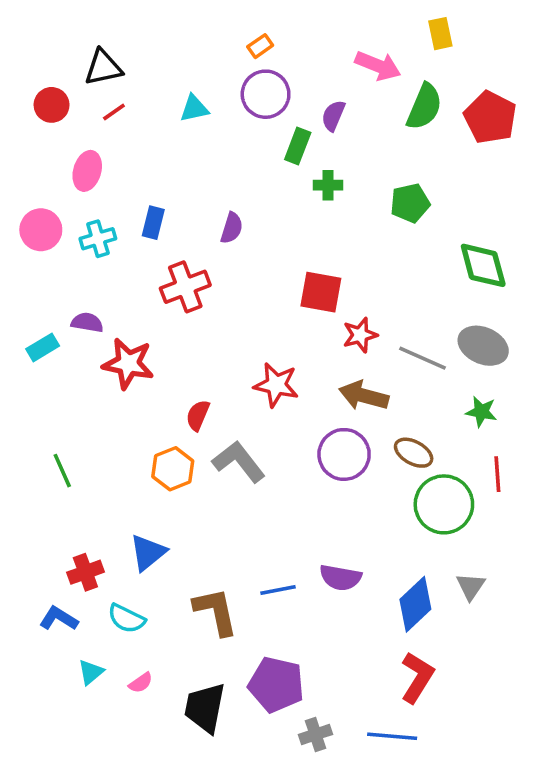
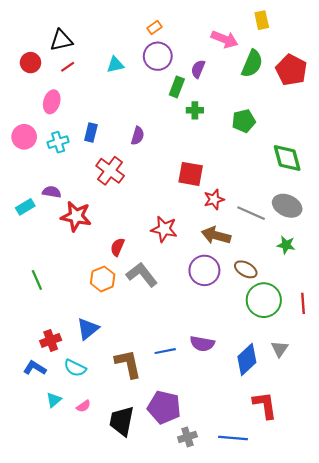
red cross: (185, 287) -> (110, 171), turned -32
red line: (497, 474) -> (303, 303), moved
red L-shape: (417, 677) -> (265, 405), moved, turned -40

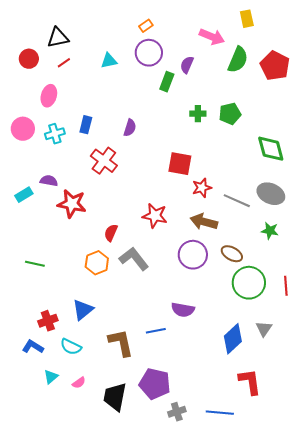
green cross: (195, 110) -> (198, 114), moved
green line: (37, 280) -> (35, 264), turned -54
purple semicircle: (202, 344) -> (183, 310), moved

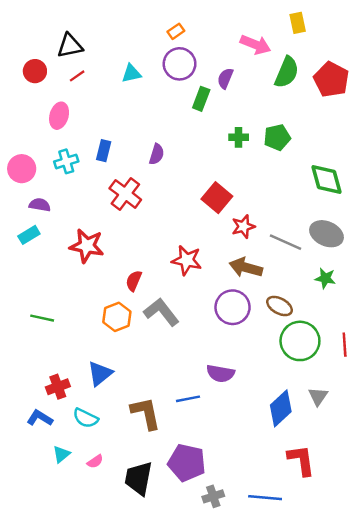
pink circle: (23, 129) -> (22, 169), moved
red square: (180, 164) -> (217, 198), turned 30
purple semicircle: (49, 181) -> (40, 205), moved

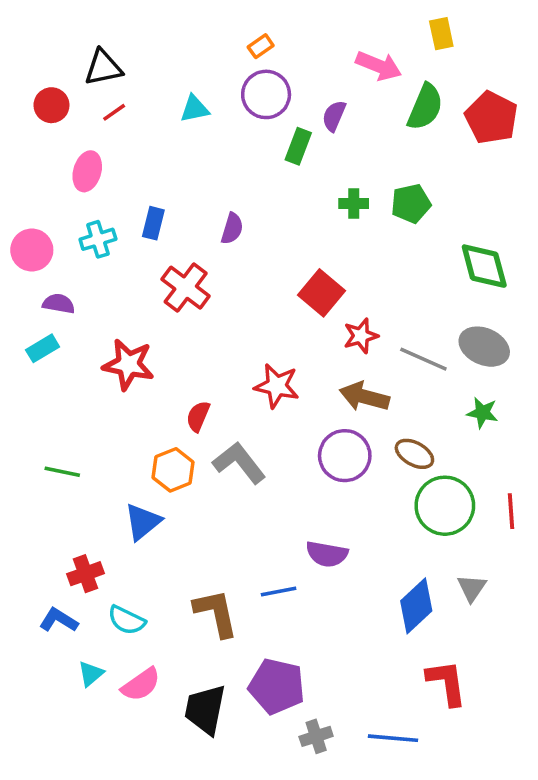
blue triangle: (100, 373) -> (143, 522), moved
pink semicircle: (95, 461) -> (141, 685), size x1.6

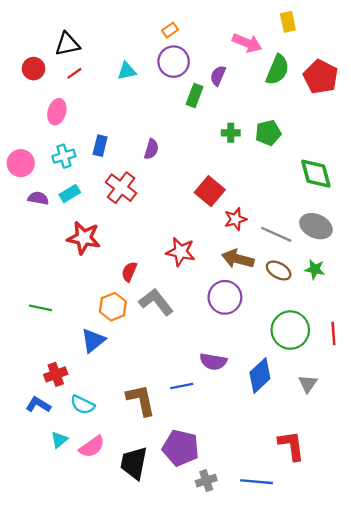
cyan rectangle: (43, 348) -> (70, 193), moved
brown ellipse: (414, 454) -> (279, 270), moved
blue diamond: (416, 606) -> (260, 376), moved

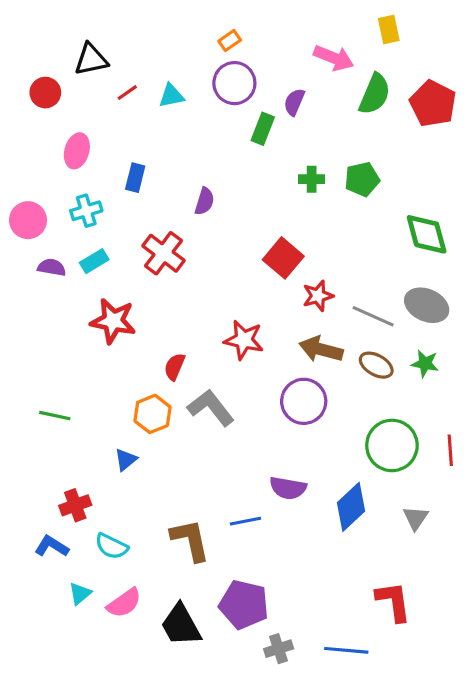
red line: (74, 73) -> (127, 93), moved
blue rectangle: (100, 146) -> (135, 178), moved
blue triangle: (93, 341) -> (126, 460), size x0.7
black trapezoid: (134, 463) -> (181, 625), turned -40

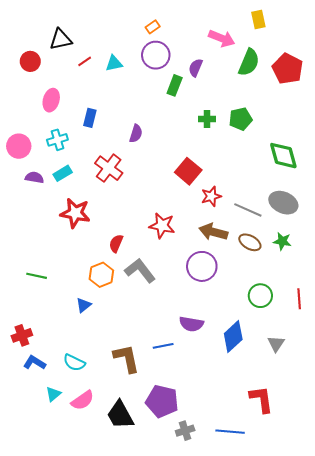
green circle: (392, 445) -> (260, 296), size x0.7
red cross: (75, 505) -> (22, 335), moved

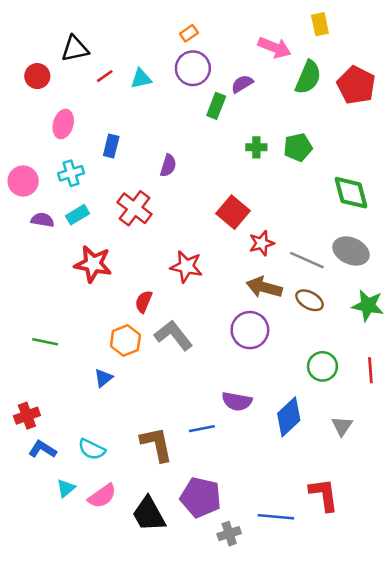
purple semicircle: (196, 68) -> (242, 84), turned 36
red star: (162, 226) -> (186, 267), moved
green star: (282, 241) -> (368, 305), moved, size x1.4
blue line: (230, 432) -> (276, 517), moved

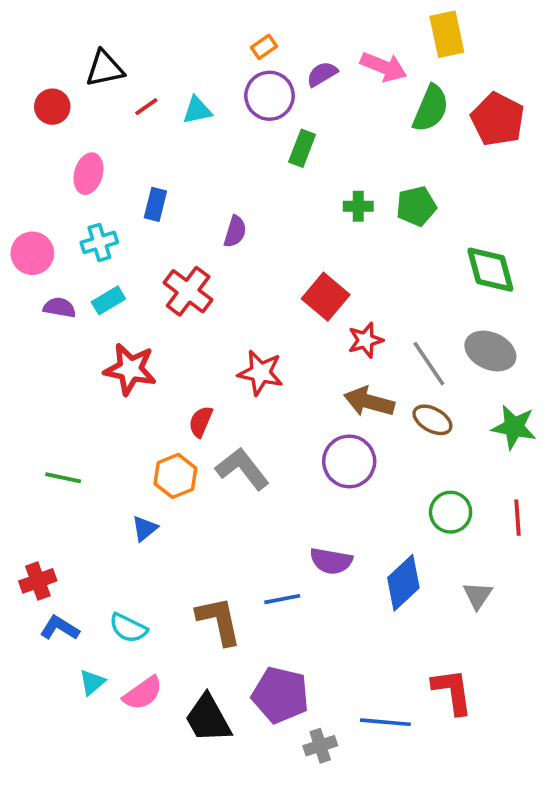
yellow rectangle: (320, 24) -> (447, 34), size x1.4
purple semicircle: (242, 84) -> (322, 74), moved
gray line: (307, 260) -> (429, 364), turned 32

